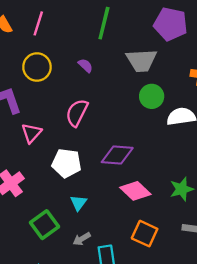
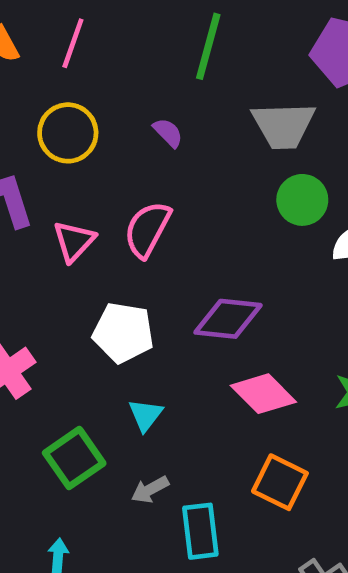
pink triangle: (31, 133) -> (74, 241), moved

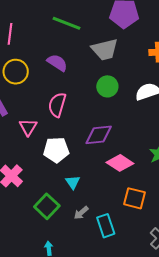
green line: (208, 46) -> (67, 23), turned -72
purple semicircle: (168, 133) -> (57, 63), size x1.5
green circle: (302, 200) -> (107, 86), moved
pink triangle: (74, 241) -> (28, 127), moved

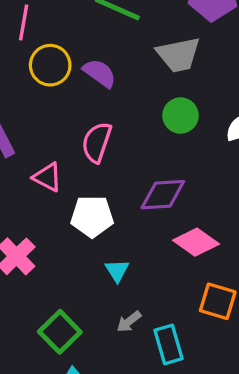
yellow circle: (16, 72) -> (50, 65), moved
pink triangle: (28, 127) -> (47, 177), turned -36
green square: (47, 206) -> (60, 332), moved

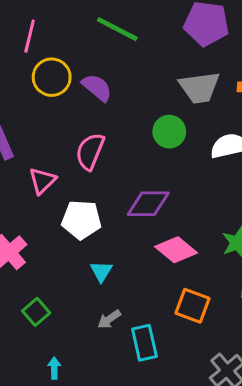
gray trapezoid: (179, 55) -> (199, 87), moved
pink triangle: (47, 177) -> (42, 181), turned 44
green square: (60, 332) -> (36, 312), moved, size x0.7

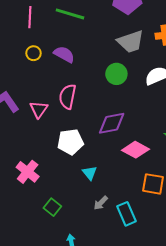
pink line: (30, 36) -> (30, 17), moved
yellow circle: (52, 77) -> (33, 53), size x0.6
pink triangle: (42, 181) -> (39, 109), moved

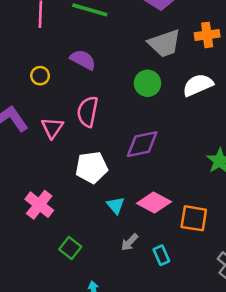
yellow circle: (33, 53) -> (40, 76), moved
pink diamond: (135, 150) -> (154, 203), moved
cyan rectangle: (126, 214) -> (161, 255), size x0.7

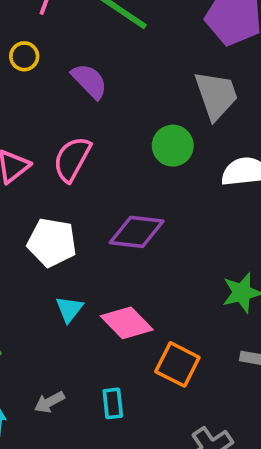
gray trapezoid: (165, 43) -> (216, 95), turned -108
yellow circle: (40, 76) -> (24, 56), moved
gray arrow: (130, 242) -> (49, 402), moved

